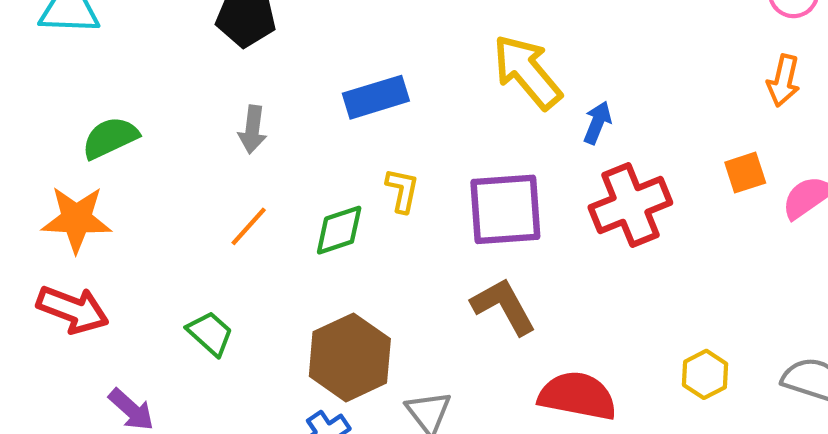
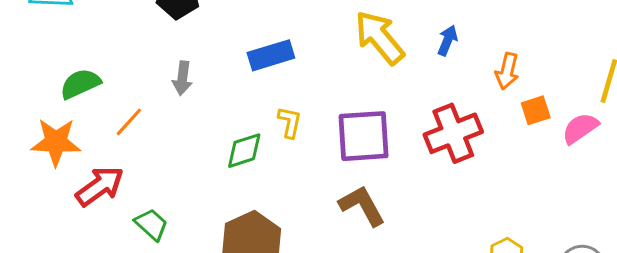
orange arrow: (783, 81) -> (507, 71), moved
blue arrow: (597, 123) -> (447, 40), moved
orange line: (249, 226) -> (129, 122), moved
red arrow: (73, 310) -> (100, 186), moved, turned -57

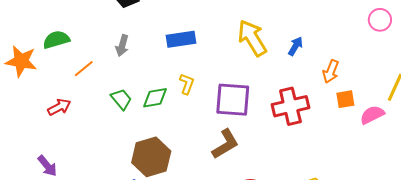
orange star: (56, 142) -> (21, 61), moved
red arrow: (100, 186) -> (59, 107), size x0.7
brown L-shape: (362, 206) -> (225, 144), turned 80
green trapezoid: (151, 224) -> (121, 99), moved

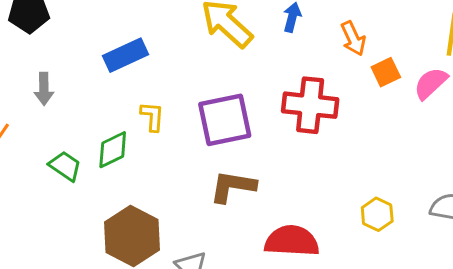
orange arrow: (331, 71) -> (353, 38), turned -30
red cross: (290, 106) -> (310, 105), turned 36
brown L-shape: (225, 144) -> (233, 186), turned -124

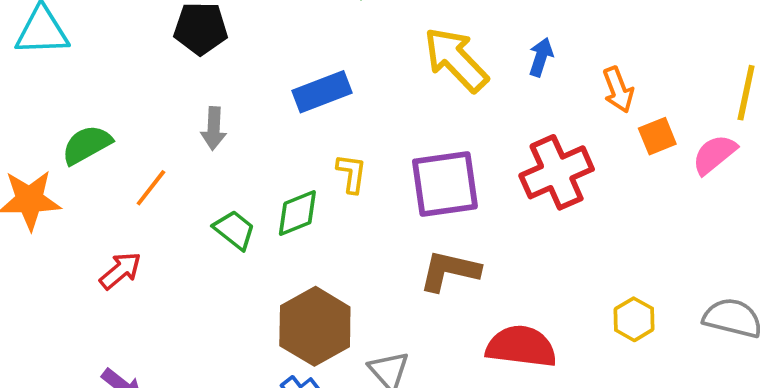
red cross: (310, 105) -> (557, 172), turned -34

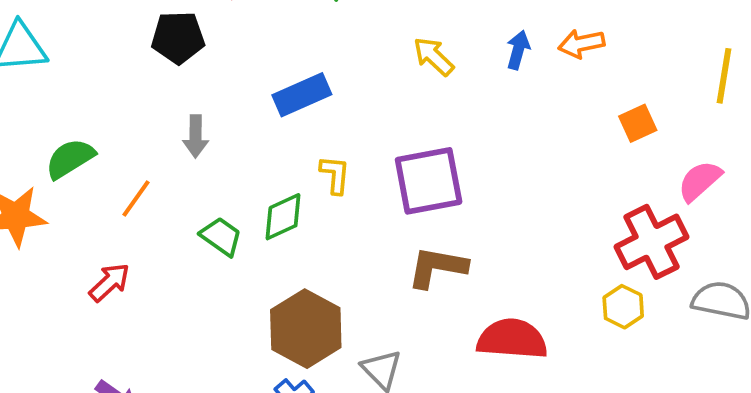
yellow arrow: (456, 60) -> (434, 56), size x0.6
orange arrow: (618, 90) -> (581, 44), moved, turned 102
pink semicircle: (714, 154) -> (700, 181), moved
red cross: (557, 172) -> (652, 242), moved

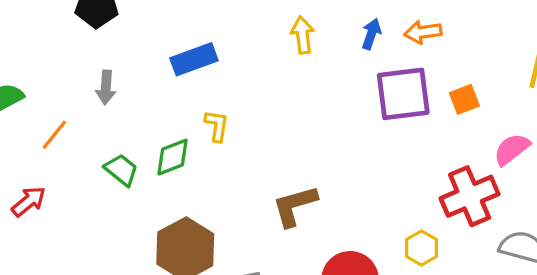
yellow arrow: (434, 56) -> (303, 35), turned 36
purple square: (429, 181) -> (403, 94), moved
brown L-shape: (437, 267) -> (295, 206), turned -30
yellow hexagon: (623, 307) -> (421, 248), moved

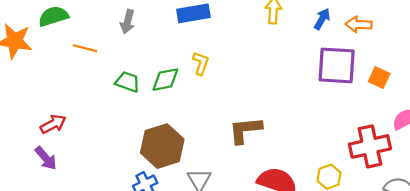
orange square: (464, 99) -> (379, 77), turned 35
orange line: (54, 135) -> (85, 48), turned 55
green trapezoid: (121, 170) -> (128, 82), turned -30
red arrow: (29, 201) -> (53, 124), moved

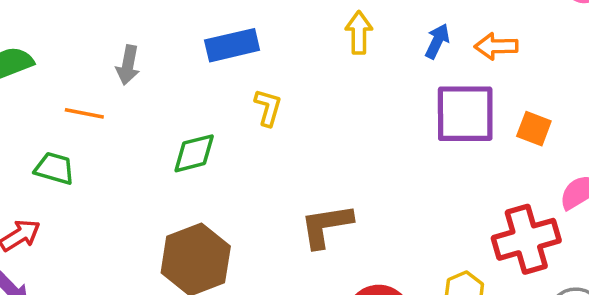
orange line: (85, 48) -> (84, 113), moved
yellow L-shape: (201, 63) -> (268, 108), moved
green trapezoid: (128, 82) -> (54, 168), moved

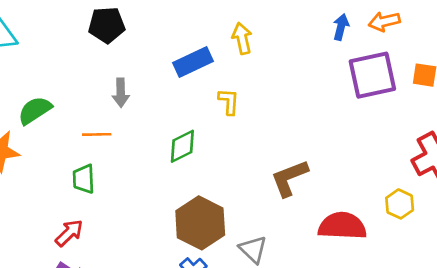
yellow arrow: (359, 33) -> (242, 38), moved
green trapezoid: (54, 168) -> (84, 179), turned -96

